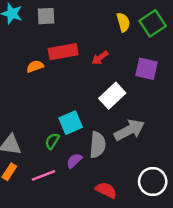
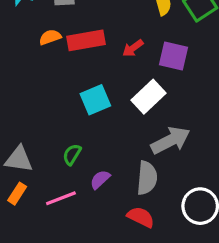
orange semicircle: (35, 66) -> (50, 37), moved
purple square: (147, 69) -> (174, 56), moved
cyan square: (71, 123) -> (95, 100), moved
gray semicircle: (98, 145) -> (147, 178), moved

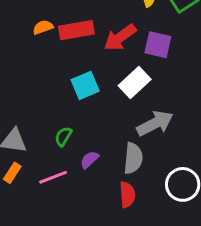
red arrow: (133, 48) -> (120, 37), size x1.6
red semicircle: (141, 217) -> (127, 195), turned 60

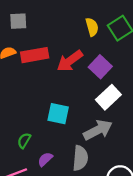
purple square: (158, 45) -> (100, 67), turned 30
white rectangle: (135, 83) -> (108, 97), moved
cyan square: (85, 85) -> (58, 114), moved, turned 35

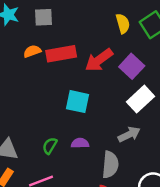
cyan square: (58, 114) -> (78, 102), moved
gray arrow: (98, 130) -> (129, 134), size x0.7
purple semicircle: (45, 159) -> (80, 143), moved, turned 42

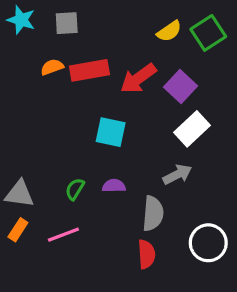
yellow semicircle: (123, 24) -> (169, 31), turned 72

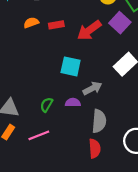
red rectangle: (89, 70) -> (56, 25), size x0.6
purple square: (181, 87) -> (120, 23), moved
gray arrow: (177, 174) -> (92, 88), moved

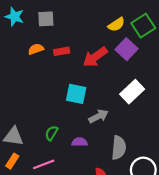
purple semicircle: (73, 103) -> (79, 142), moved
gray semicircle: (99, 121) -> (119, 148), moved

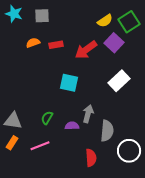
gray arrow: (99, 116) -> (88, 114), moved, turned -48

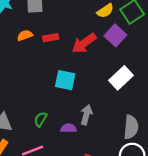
gray semicircle: (107, 131) -> (131, 127), moved

